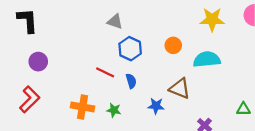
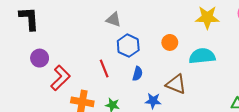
red line: (105, 72) -> (104, 69), turned 42
blue semicircle: (131, 81) -> (138, 74), moved, turned 32
red L-shape: (30, 99) -> (60, 78), moved

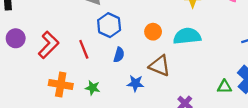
orange circle: (170, 42) -> (153, 32), moved
red L-shape: (60, 78) -> (49, 45), moved

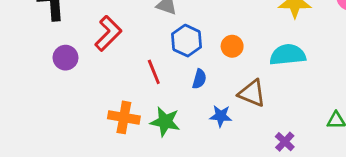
orange circle: (153, 32) -> (232, 46), moved
red L-shape: (49, 45) -> (108, 33), moved
green star: (93, 88) -> (165, 122), size x1.5

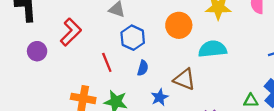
orange circle: (232, 46) -> (179, 25), moved, size x1.5
blue star: (221, 116) -> (160, 97), turned -30

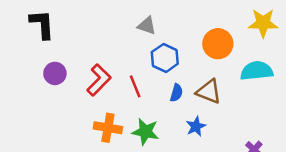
red L-shape: (71, 32) -> (99, 80), moved
brown triangle: (184, 79) -> (209, 92), moved

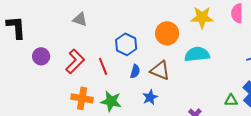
black L-shape: (42, 24) -> (16, 27), moved
gray triangle: (147, 26) -> (80, 19), moved

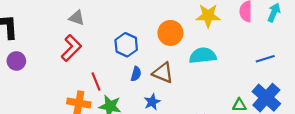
purple circle: (41, 56) -> (16, 61), moved
red L-shape: (75, 61) -> (71, 48), moved
red line: (103, 66) -> (96, 81), moved

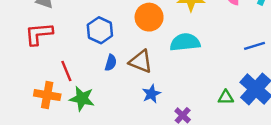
red L-shape: (71, 48) -> (39, 34), turned -140
blue star: (152, 102) -> (151, 94), moved

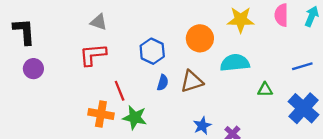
brown triangle: (141, 61) -> (192, 81), turned -40
blue star: (151, 94) -> (202, 126), moved
green triangle: (226, 97) -> (265, 90), moved

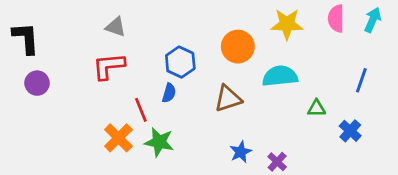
blue line: (302, 66) -> (361, 80), turned -54
blue semicircle: (163, 83) -> (169, 93), moved
blue cross: (304, 108) -> (350, 131), moved, size x0.6
orange cross: (101, 114) -> (118, 138), turned 35

